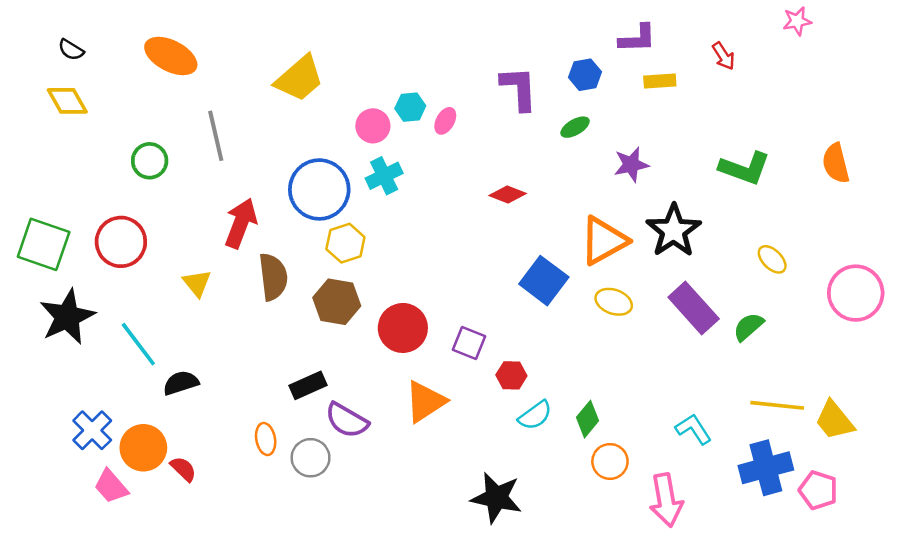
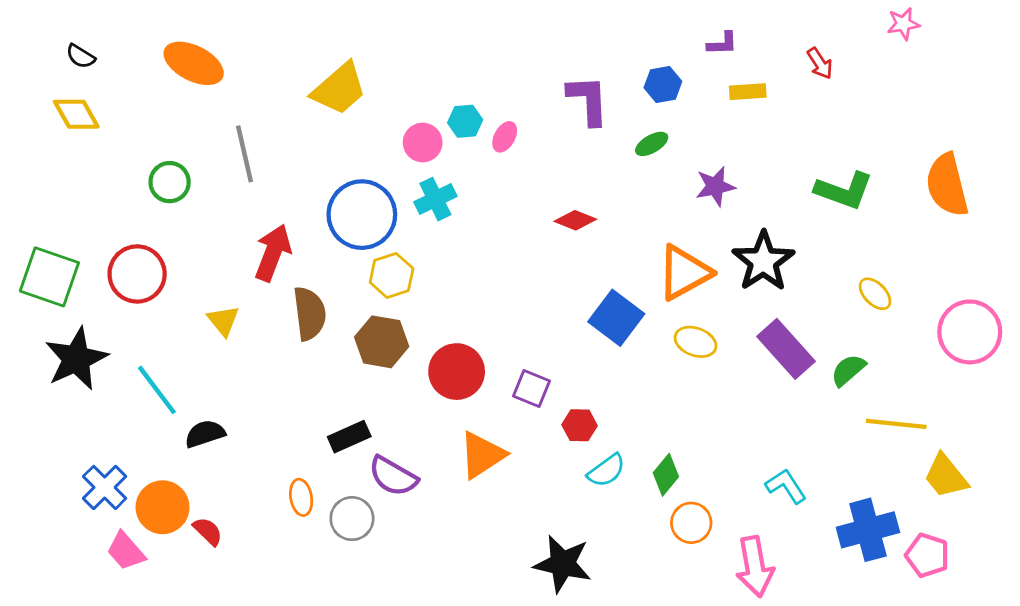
purple L-shape: (637, 39) -> (722, 44), size x0.7
orange semicircle: (836, 163) -> (947, 185), size x1.4
yellow line: (777, 405) -> (896, 424), moved

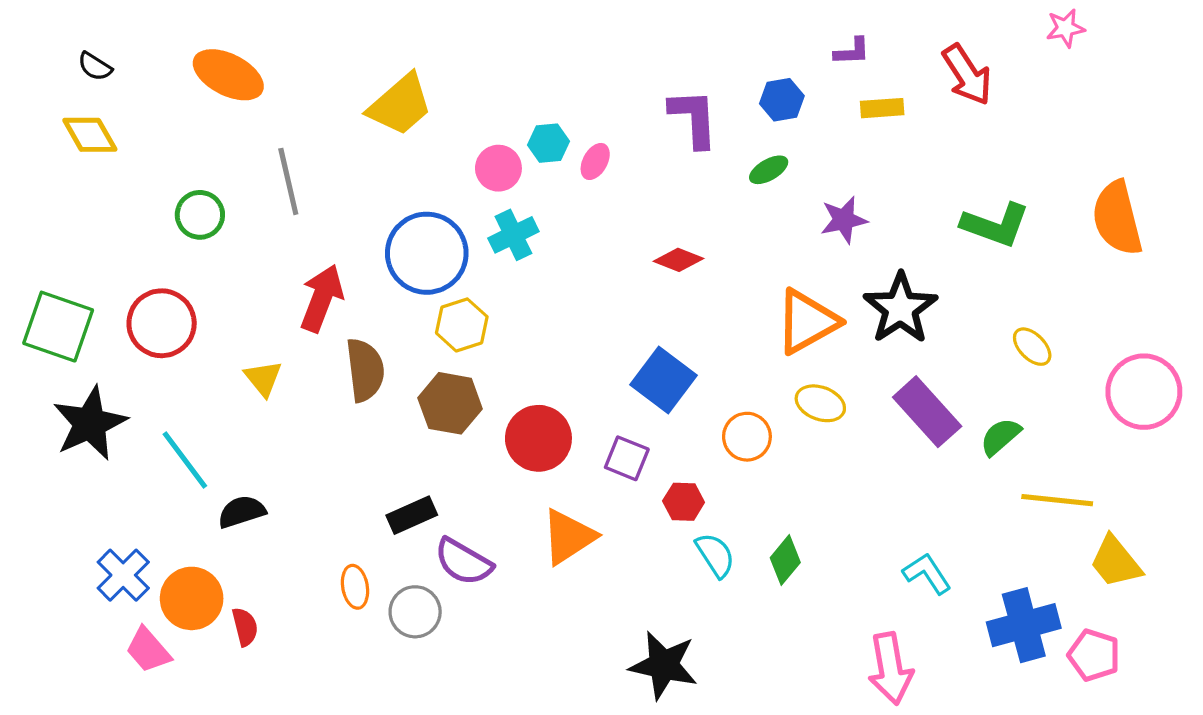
red arrow: (820, 63) -> (967, 75), size x1.6
blue square: (616, 318) -> (664, 380), moved
cyan semicircle: (606, 470) -> (715, 555), turned -87
orange circle: (691, 523) -> (747, 437), moved
red semicircle: (208, 531) -> (245, 627), turned 32

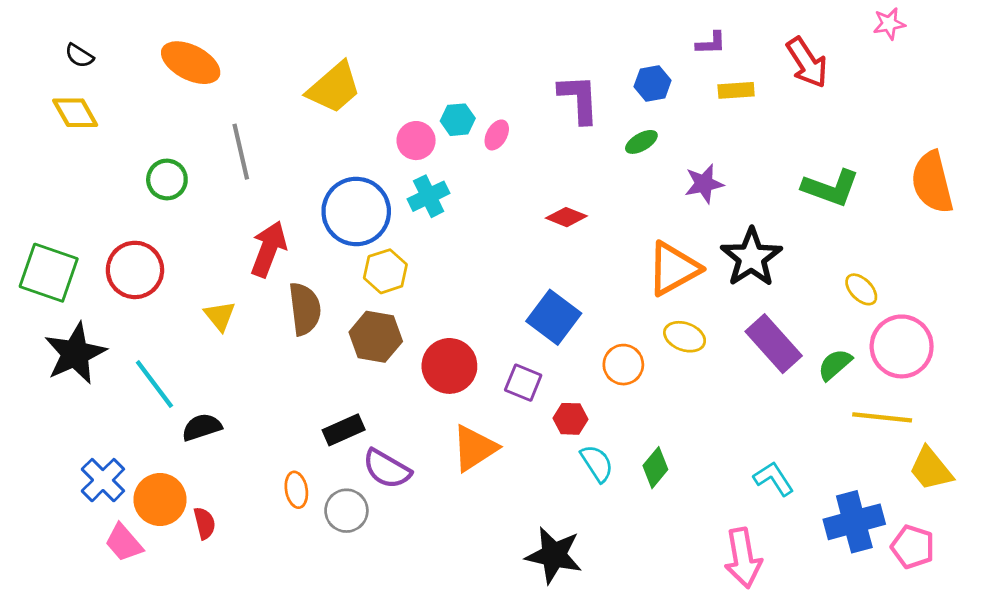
pink circle: (1144, 392) -> (902, 346), moved

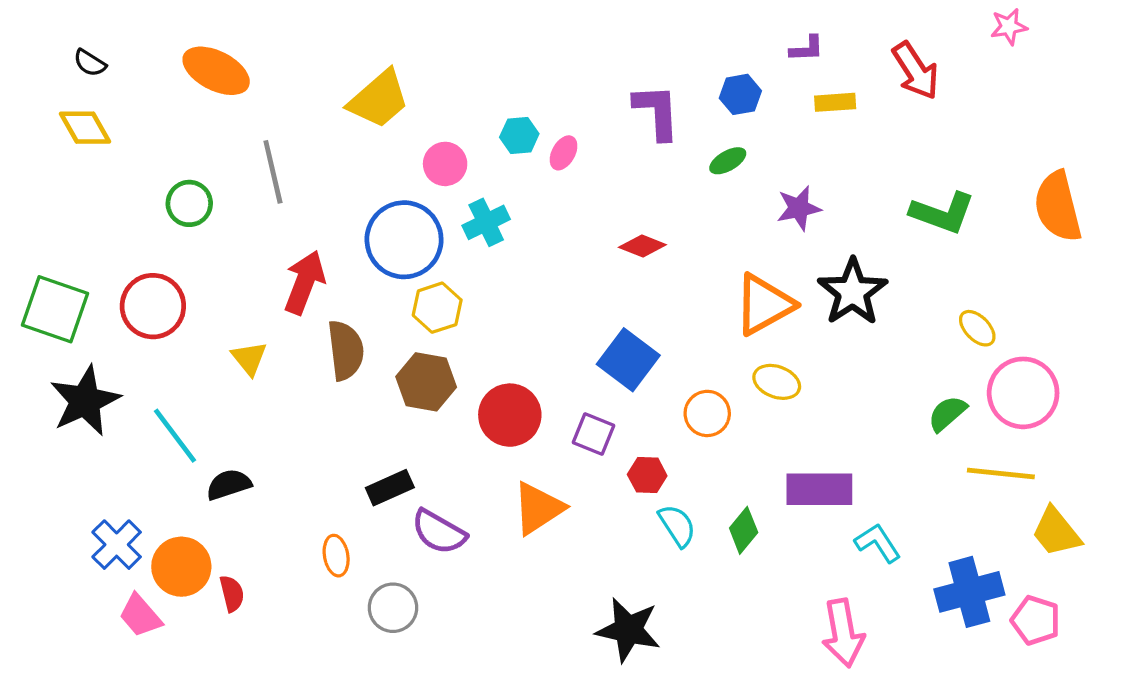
pink circle: (416, 141) -> (445, 164), moved
purple rectangle: (774, 344) -> (819, 489), moved, turned -48
gray circle: (346, 511) -> (393, 608), moved

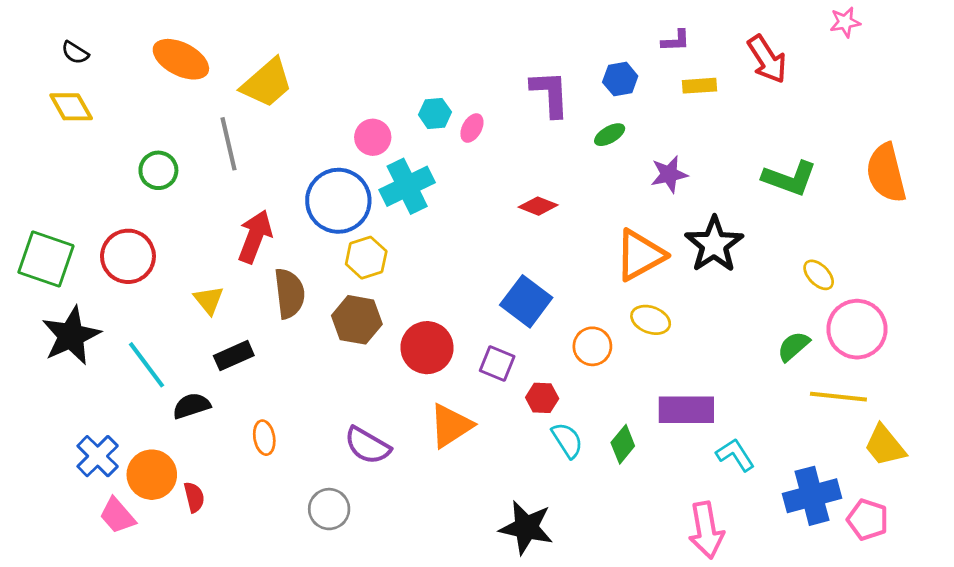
yellow trapezoid: (379, 99) -> (267, 83), moved
cyan cross: (486, 222) -> (407, 186), size x1.4
black rectangle: (390, 488) -> (234, 356), moved
orange ellipse: (336, 556) -> (264, 438), moved

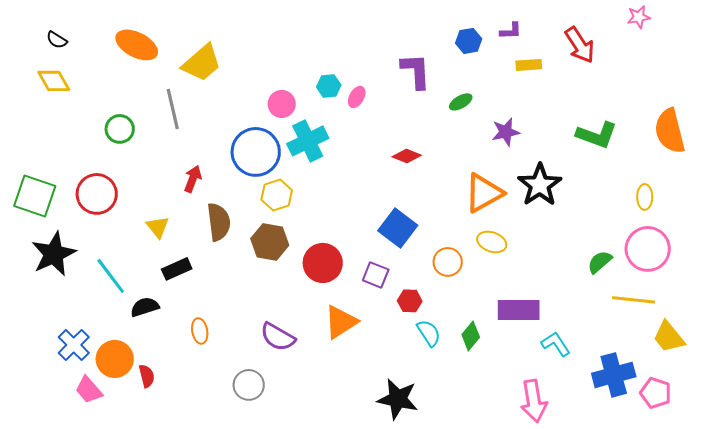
blue hexagon: (620, 79) -> (469, 41), moved
red arrow: (255, 236) -> (193, 179), size x0.7
yellow ellipse: (819, 275) -> (645, 197), moved, turned 45

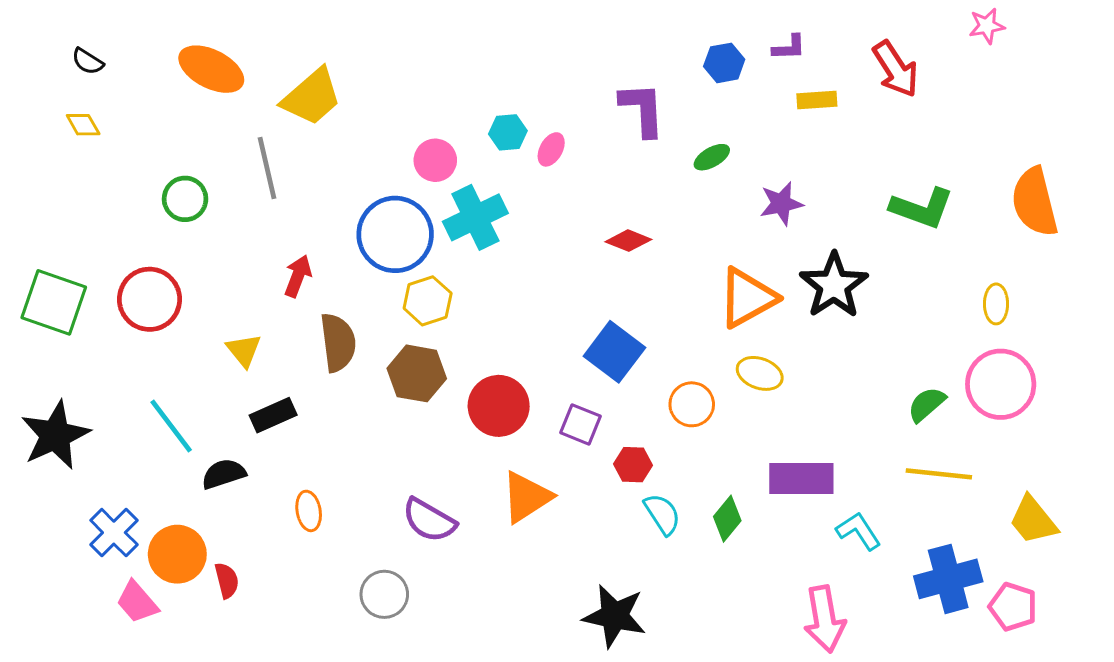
yellow diamond: (54, 81) -> (83, 125), size x0.7
black star: (54, 254) -> (55, 435), moved
yellow line: (634, 300) -> (939, 474), moved

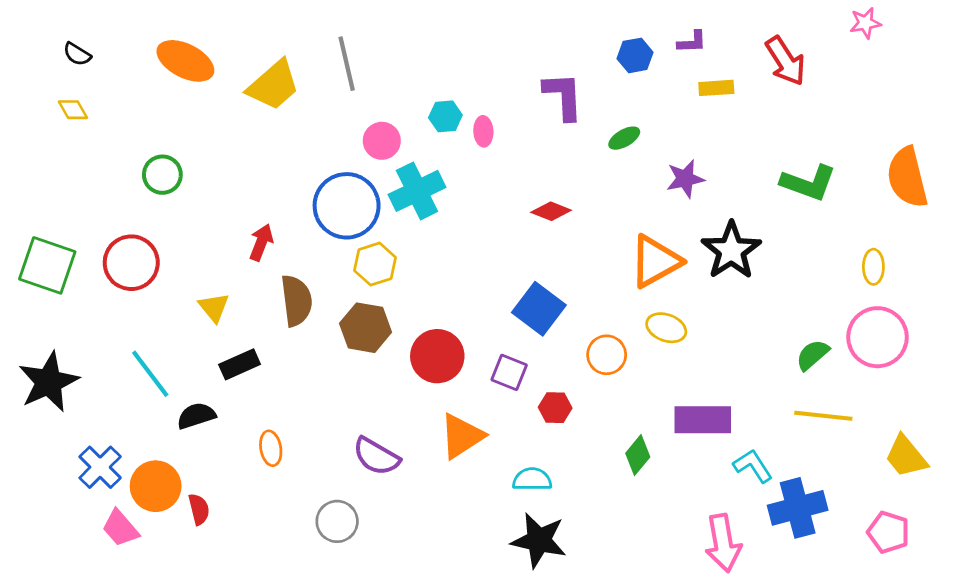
pink ellipse: (551, 149) -> (483, 131), turned -32
gray line: (267, 168) -> (347, 64), moved
cyan semicircle: (662, 514) -> (532, 479), moved, turned -57
blue cross: (948, 579) -> (798, 508), moved

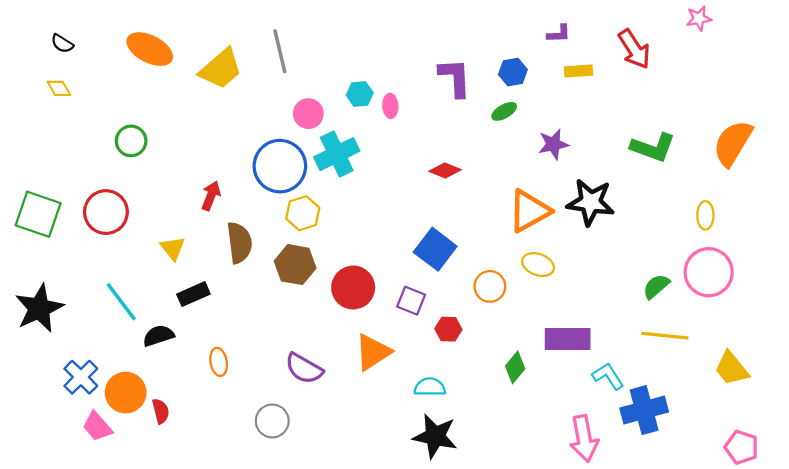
blue hexagon: (635, 55) -> (513, 72), moved
orange semicircle: (907, 177) -> (733, 143), turned 45
black star: (731, 251) -> (591, 202), turned -30
pink pentagon: (888, 532) -> (741, 447), moved

